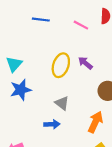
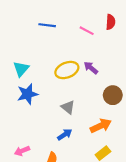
yellow ellipse: (61, 65) -> (67, 70), turned 50
orange arrow: (95, 122) -> (101, 126), turned 40
blue arrow: (52, 124) -> (65, 134), moved, turned -32

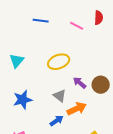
purple arrow: (91, 68) -> (80, 83), moved
blue star: (28, 94) -> (23, 100), moved
orange arrow: (101, 126) -> (77, 109), moved

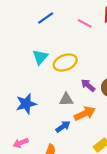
blue line: (41, 21) -> (46, 18), turned -42
cyan triangle: (17, 61) -> (40, 57), moved
gray triangle: (60, 96) -> (66, 99), turned -40

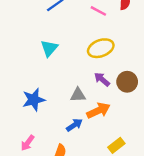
yellow ellipse: (65, 63) -> (101, 48), moved
pink arrow: (21, 143) -> (28, 143), turned -32

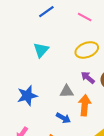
orange arrow: (98, 111) -> (85, 105), turned -60
blue arrow: (74, 125) -> (63, 118), turned 64

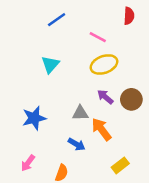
pink line: (85, 17) -> (98, 37), moved
orange arrow: (85, 105) -> (101, 129), turned -42

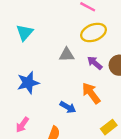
cyan triangle: (50, 64) -> (25, 32), moved
gray triangle: (80, 113) -> (67, 55), moved

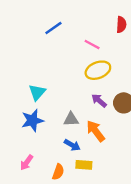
cyan triangle: (25, 32) -> (37, 92), moved
gray triangle: (67, 55) -> (71, 119), moved
yellow rectangle: (109, 127) -> (84, 165), moved, turned 42

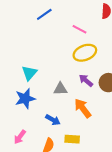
gray triangle: (71, 119) -> (60, 89), moved
blue arrow: (72, 145) -> (53, 120), moved

